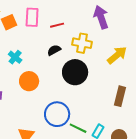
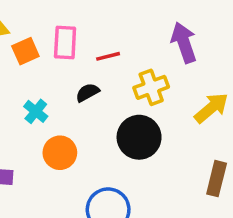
yellow cross: (82, 43) -> (151, 87), turned -30
black semicircle: (54, 50) -> (87, 92), moved

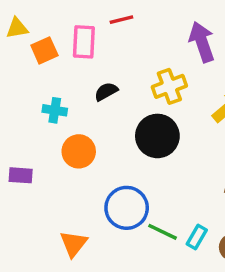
red line: (108, 56) -> (121, 20), moved
cyan cross: (36, 111) -> (55, 110), turned -30

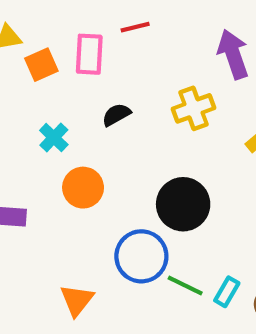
cyan cross: (55, 110) -> (54, 138), turned 35
black circle: (157, 136) -> (183, 204), moved

